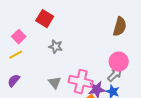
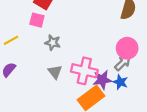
pink square: (19, 37) -> (37, 20), moved, turned -32
gray star: (56, 47) -> (53, 43), moved

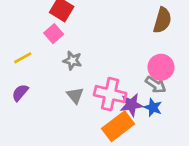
pink square: (37, 20) -> (54, 34), turned 35
gray arrow: (123, 63) -> (156, 85), turned 78

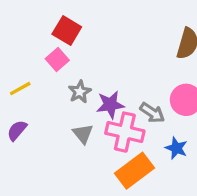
gray star: (72, 60) -> (80, 92), turned 30
gray arrow: (156, 85) -> (152, 113), moved
purple star: (131, 105) -> (110, 105), moved

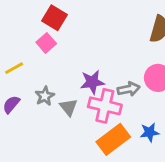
gray star: (80, 92) -> (45, 96), moved
gray arrow: (152, 113) -> (129, 89), turned -45
blue star: (176, 148) -> (150, 132), moved, turned -30

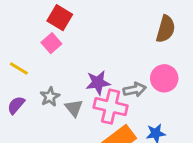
yellow line: (14, 68) -> (19, 68), turned 60

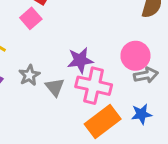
pink circle: (164, 78) -> (135, 56), moved
gray arrow: (135, 90) -> (146, 75), moved

